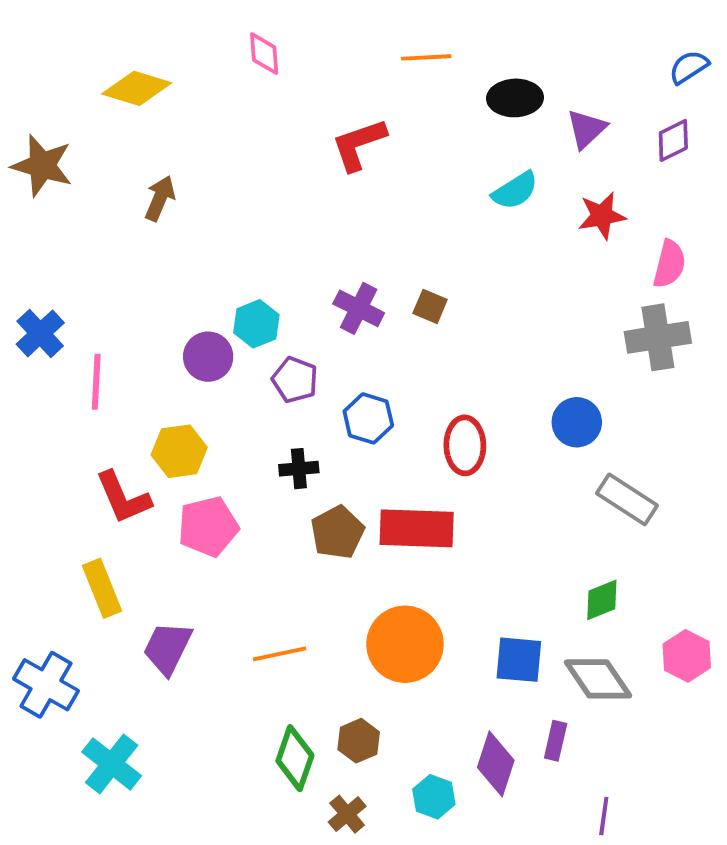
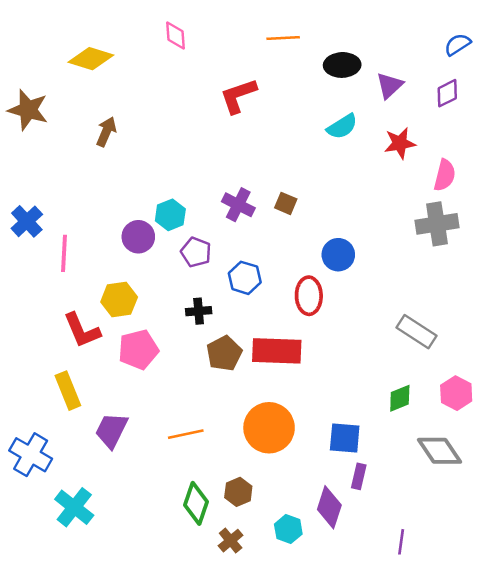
blue circle: (577, 422) -> (338, 255), moved
pink hexagon: (687, 656) -> (456, 393), moved
gray diamond: (598, 679) -> (440, 451), moved
purple rectangle: (556, 741) -> (359, 476), moved

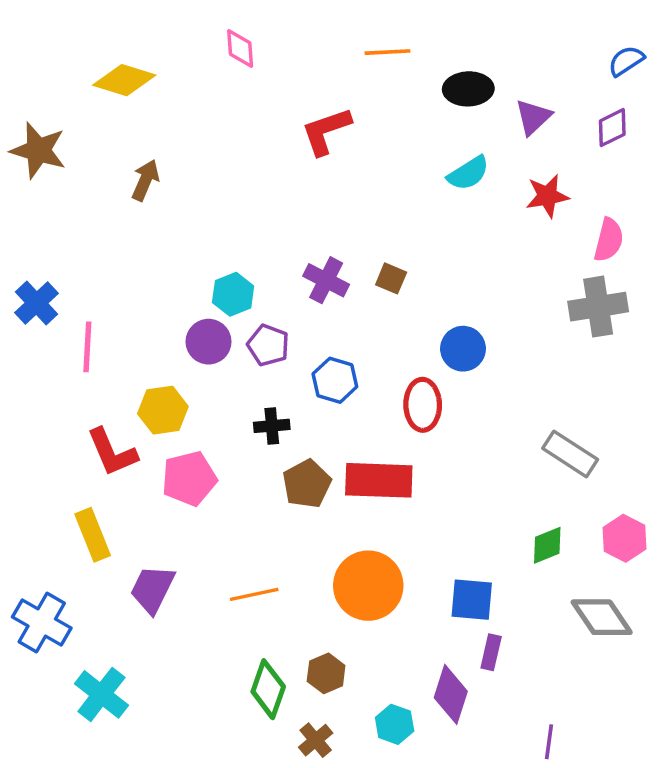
purple circle: (138, 237) -> (209, 342), moved

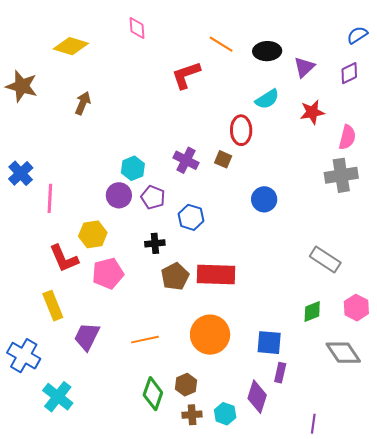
orange line: (388, 52) -> (221, 44), moved, turned 35
red ellipse: (423, 405) -> (241, 130), moved
brown cross: (316, 740) -> (192, 415), moved, turned 36

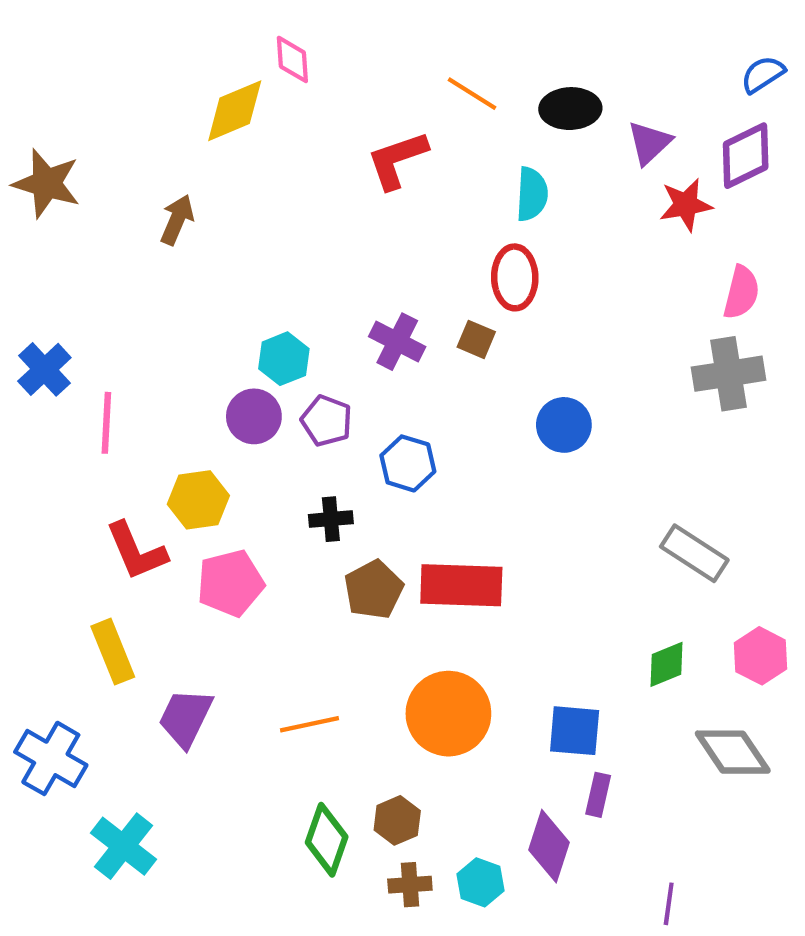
yellow diamond: (71, 46) -> (235, 111), moved, turned -40
purple diamond: (349, 73) -> (746, 156), size x1.4
cyan semicircle: (267, 99) -> (532, 194), moved, turned -55
red star: (312, 112) -> (686, 205), moved

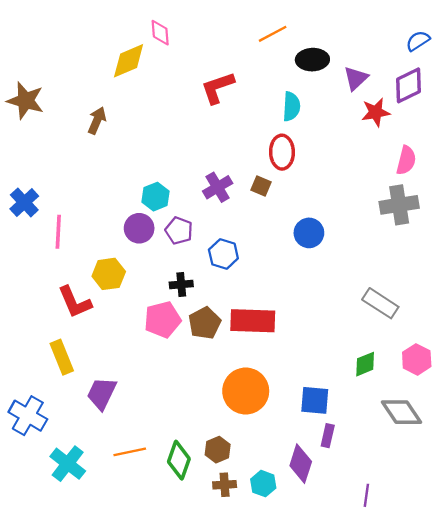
orange line: (472, 94) -> (273, 34), moved, turned -60
purple cross: (397, 342) -> (218, 187), turned 32
pink pentagon: (230, 583) -> (163, 320), moved
orange line: (310, 724) -> (130, 452), moved

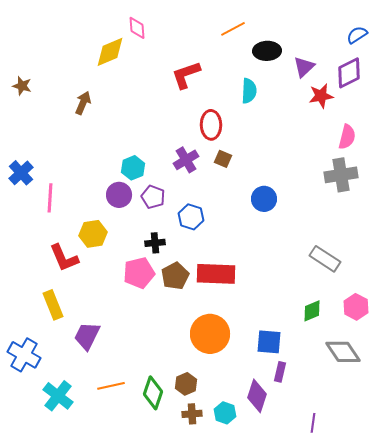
brown star: (25, 101) -> (22, 86), size x0.6
red ellipse: (282, 152) -> (211, 125), moved

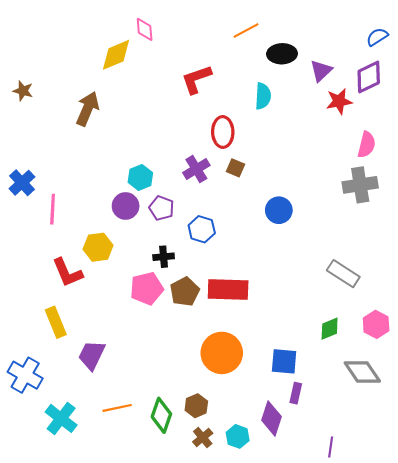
brown arrow: (83, 103) -> (87, 109), size x1.4
brown cross: (192, 414) -> (203, 437), turned -36

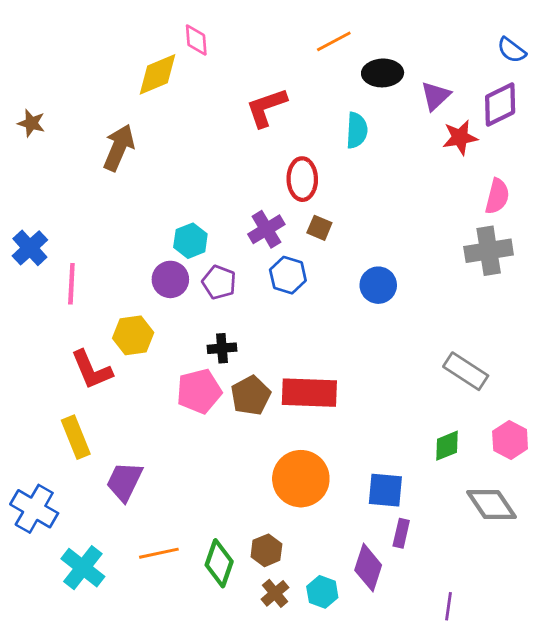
blue semicircle: (377, 37) -> (512, 50), turned -110
blue hexagon: (202, 229) -> (288, 275), moved

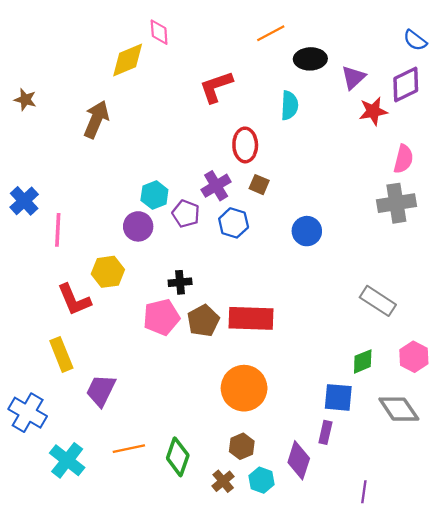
purple pentagon: (219, 282) -> (186, 214), moved
blue square: (385, 490) -> (338, 397), moved
brown hexagon: (266, 550) -> (242, 446), moved

